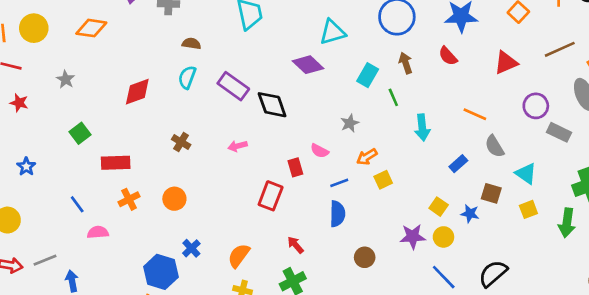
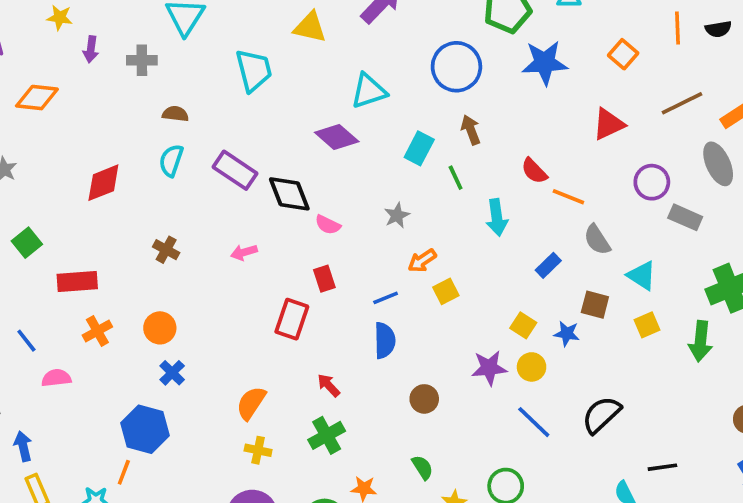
red semicircle: (448, 56) -> (534, 171), moved
pink semicircle: (320, 151) -> (328, 225), moved
blue cross: (191, 248) -> (172, 373), moved

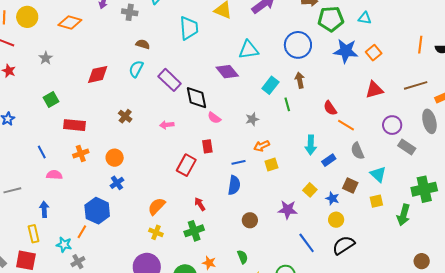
orange square: (623, 54) -> (374, 53), moved
cyan arrow: (497, 217) -> (311, 145), moved
yellow circle: (532, 367) -> (336, 220), moved
blue arrow: (23, 446) -> (44, 209), moved

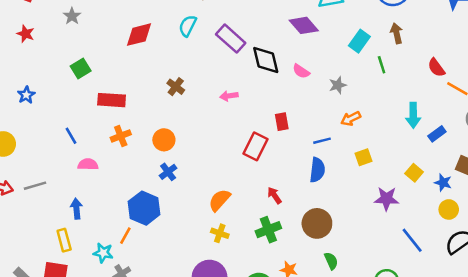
pink semicircle: (214, 118) -> (301, 71), moved
yellow square: (271, 165) -> (364, 157), moved
brown circle: (250, 220) -> (317, 223), moved, size x1.5

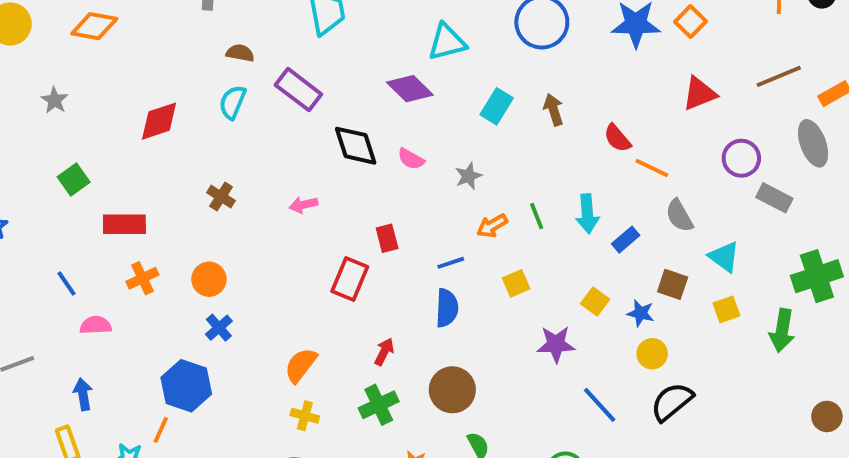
brown arrow: (397, 33) -> (553, 110), moved
purple rectangle: (231, 39) -> (298, 90), moved
green line: (382, 65) -> (537, 216), moved
red arrow: (274, 195) -> (384, 352), turned 66

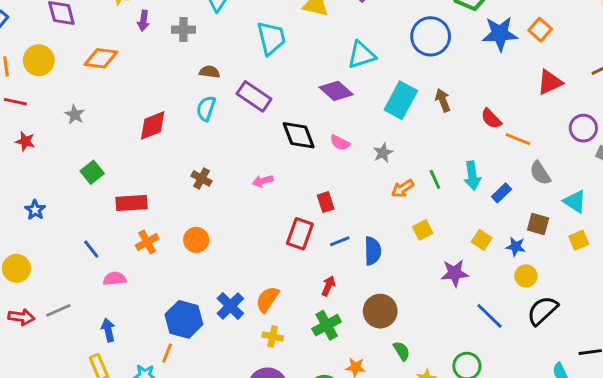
cyan rectangle: (497, 106) -> (401, 100), size x1.4
blue line: (451, 263) -> (340, 241), moved
blue cross: (219, 328) -> (230, 306), moved, size x1.4

